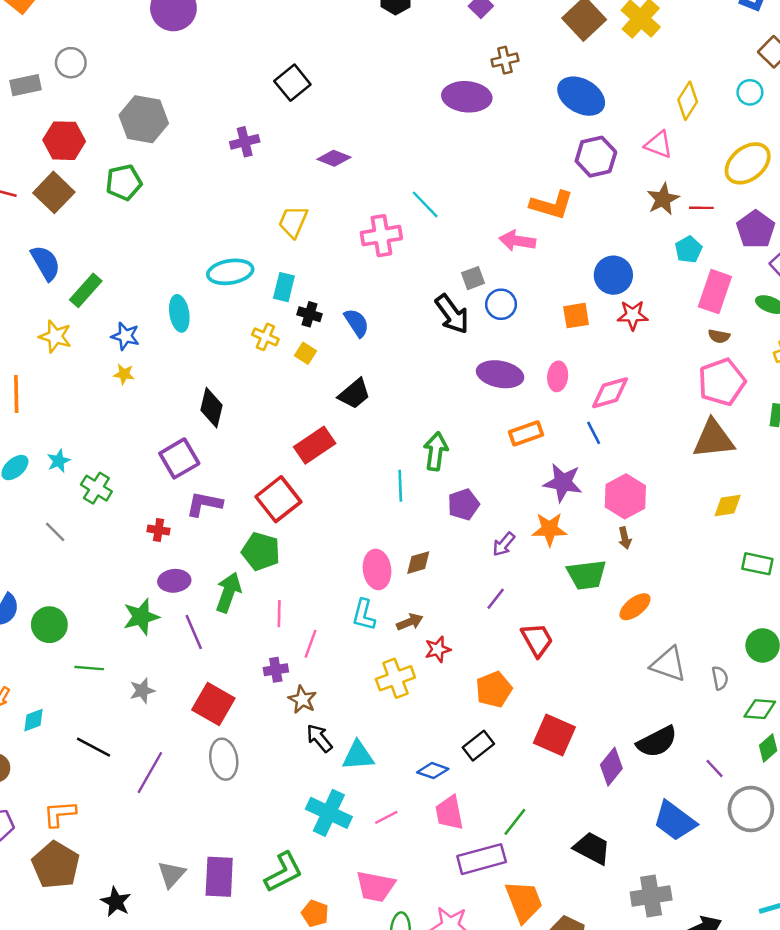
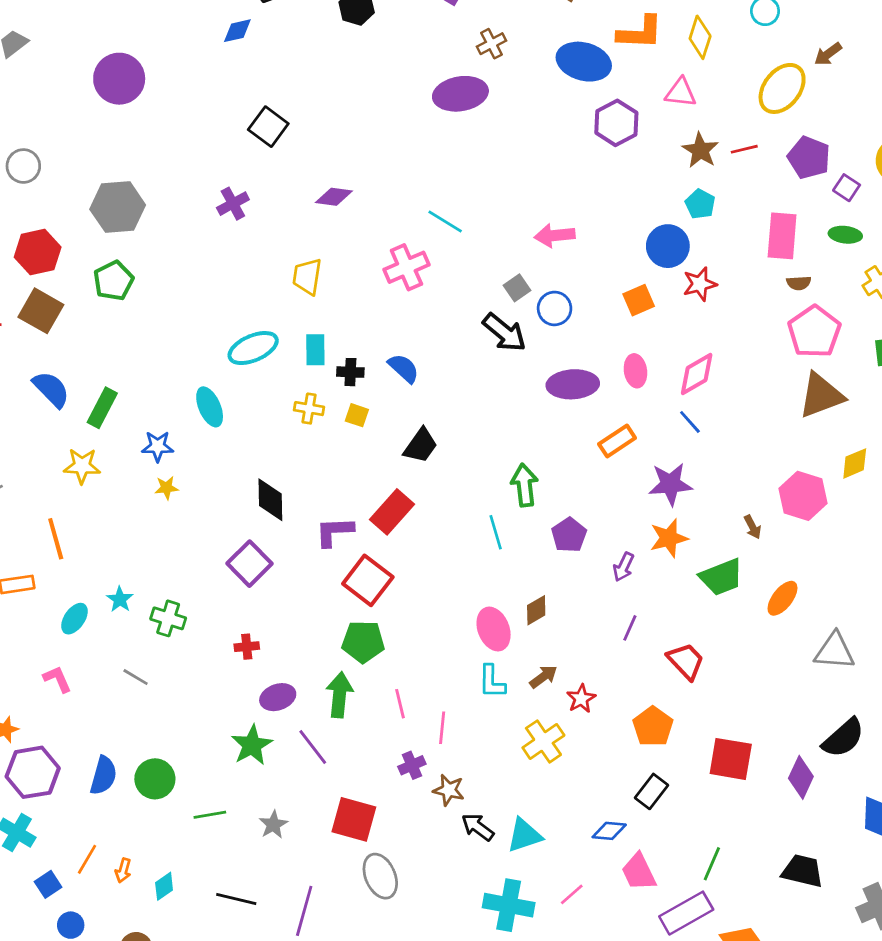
orange L-shape: (552, 205) -> (640, 32), moved
cyan pentagon: (688, 250) -> (700, 204), moved
pink hexagon: (625, 496) -> (803, 496), moved
purple L-shape: (204, 504) -> (334, 532), moved

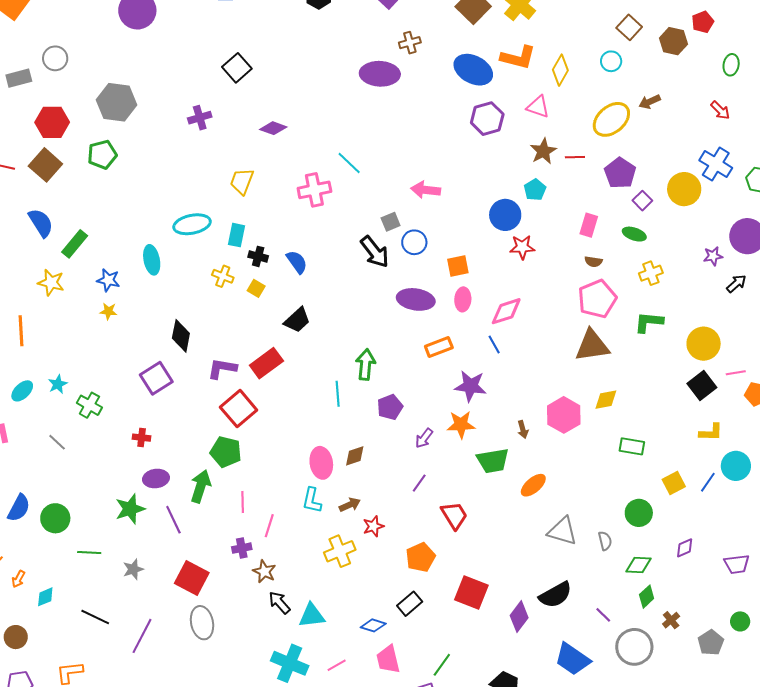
pink rectangle: (782, 236) -> (589, 225), size x0.7
orange square: (639, 300) -> (458, 266), moved

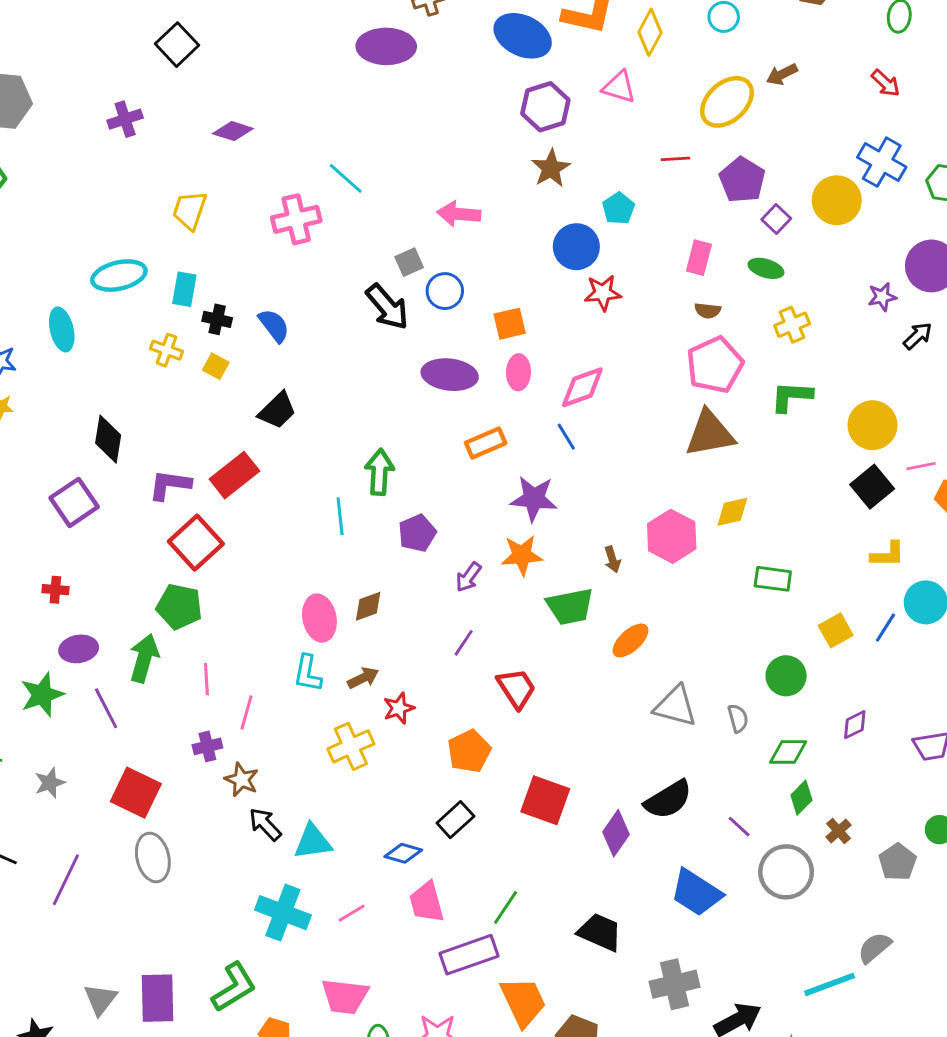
brown star: (543, 151) -> (551, 168), moved

